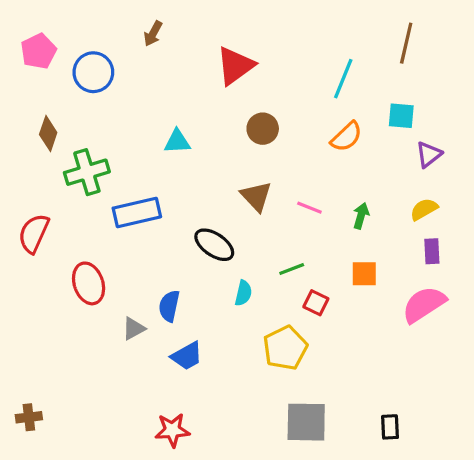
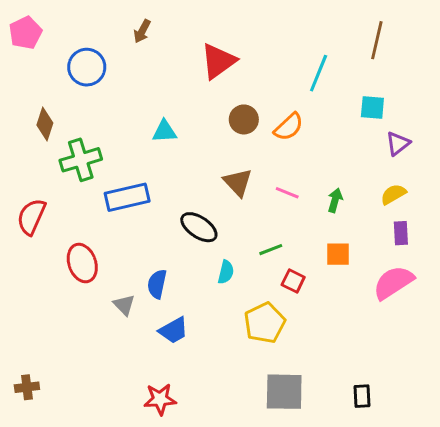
pink pentagon: (39, 51) -> (25, 33), moved
orange semicircle: (346, 137) -> (289, 127), moved
gray triangle: (134, 329) -> (124, 305), turned -45

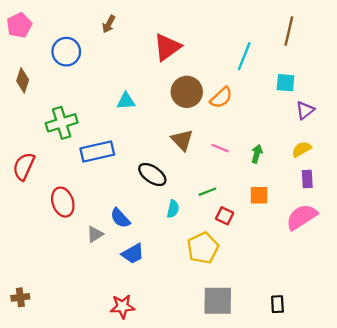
brown circle: (244, 119) -> (187, 92), size x1.4
brown diamond: (45, 124) -> (23, 80), moved
blue semicircle: (157, 284) -> (120, 218), turned -55
gray triangle: (124, 305) -> (95, 234), turned 42

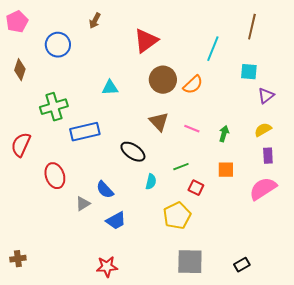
black rectangle: (277, 304) -> (242, 265), turned 63

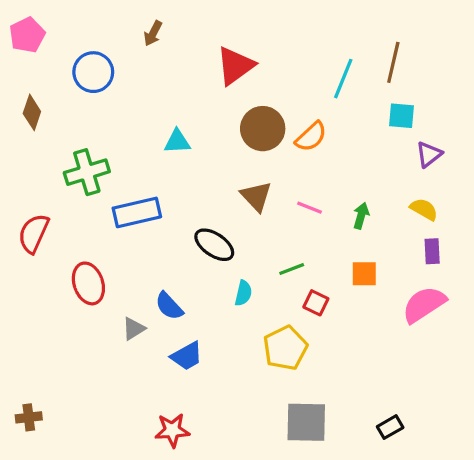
brown line: (252, 27) -> (393, 62), moved
yellow semicircle: (263, 130) -> (424, 209), turned 60

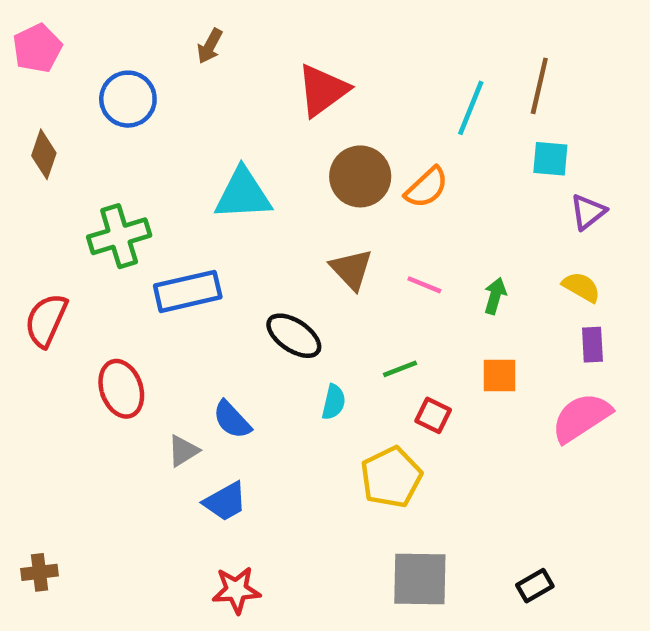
cyan triangle: (177, 141) -> (243, 194), size x1.6
blue trapezoid: (187, 356) -> (225, 502), moved

